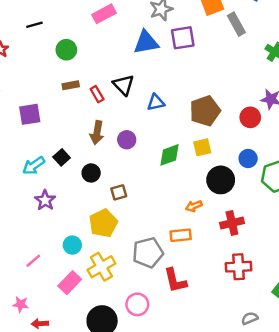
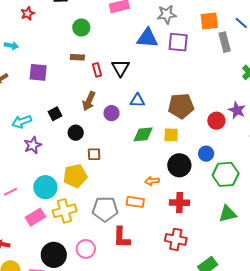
blue triangle: (156, 102) -> (137, 100), moved
cyan arrow: (34, 166) -> (22, 122), moved
cyan circle: (72, 245) -> (45, 187), size x1.5

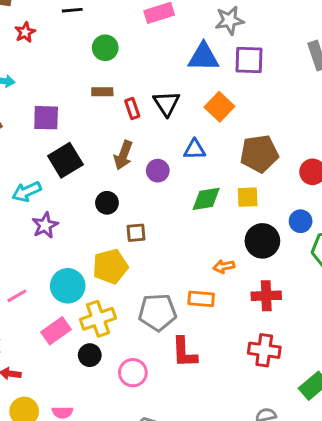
orange square: (209, 21) -> (219, 107), moved, turned -36
black square: (55, 114) -> (65, 160), moved, size x1.6
black circle: (54, 255) -> (90, 355), moved, size x0.6

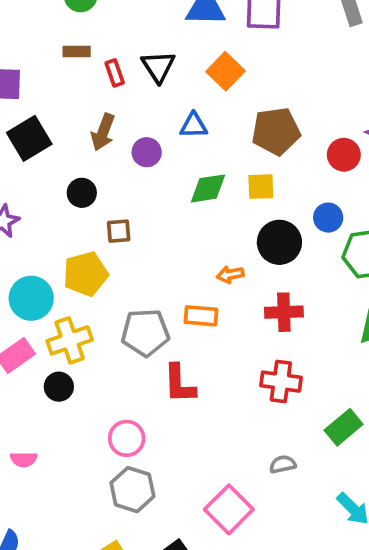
pink circle: (133, 373) -> (127, 438), moved

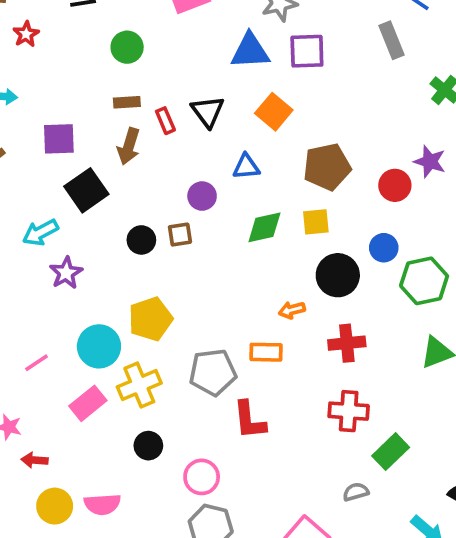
brown arrow: (103, 132) -> (129, 146), moved
brown square: (119, 231) -> (180, 235), moved
black circle: (59, 387) -> (148, 446), moved
green rectangle: (344, 427) -> (391, 452), moved
pink semicircle: (24, 459) -> (102, 504), size x1.4

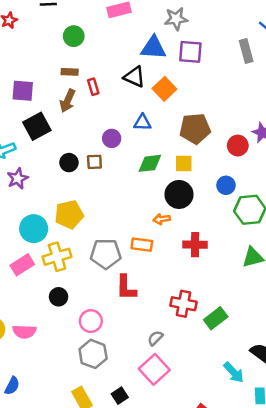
black triangle: (208, 112) -> (134, 77), moved, turned -35
black circle: (338, 275) -> (179, 194), moved
red cross: (349, 411) -> (183, 304), moved
gray semicircle: (356, 492) -> (155, 338), moved, turned -35

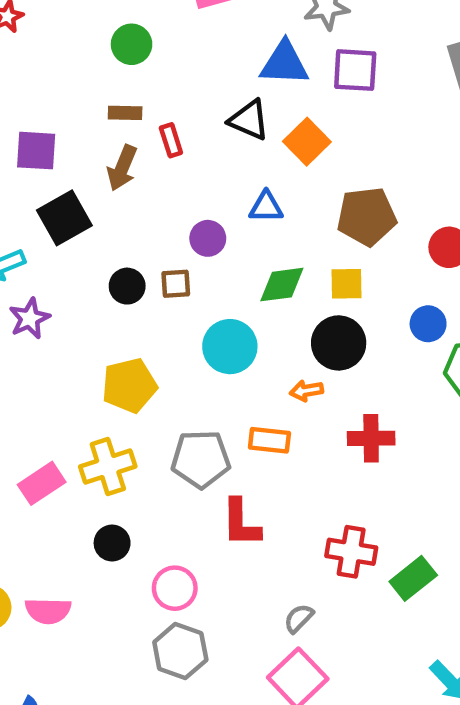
cyan circle: (34, 229) -> (230, 347), moved

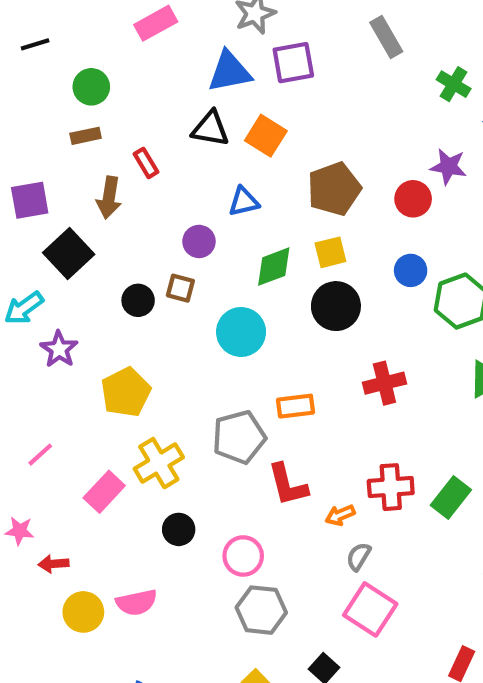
brown rectangle: (125, 113) -> (86, 136), moved
brown square: (176, 284) -> (180, 288), turned 32
yellow pentagon: (129, 385) -> (126, 392), moved
orange arrow: (306, 391) -> (340, 515), moved

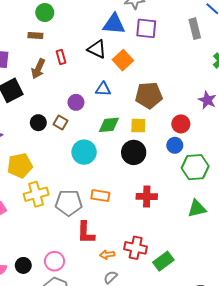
red circle: (413, 199) -> (181, 124), moved
yellow cross: (159, 463) -> (36, 194), moved
black circle: (179, 529) -> (23, 265), moved

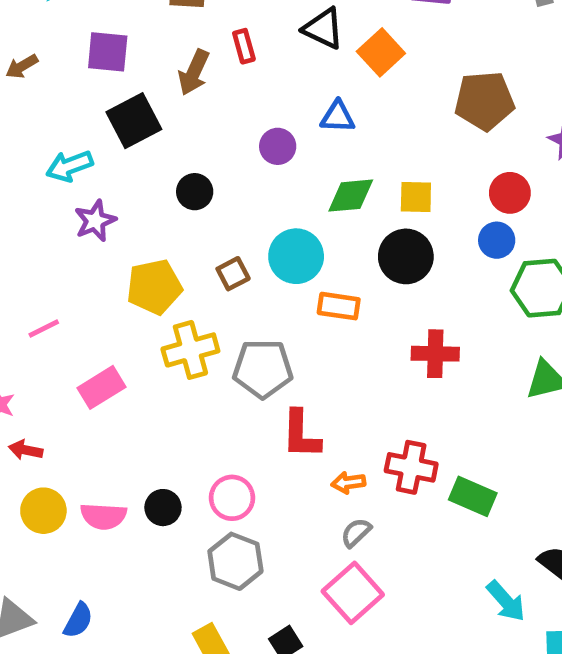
brown pentagon: (149, 95) -> (484, 101), moved
brown square: (61, 122) -> (233, 274), moved, turned 32
orange rectangle: (100, 196) -> (339, 306), moved
green rectangle: (163, 261) -> (473, 496), turned 60

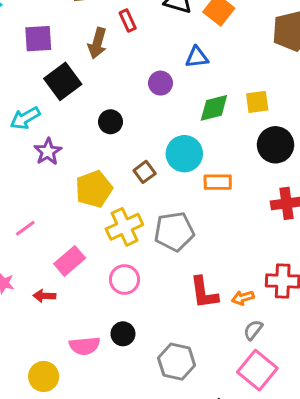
black circle: (406, 256) -> (276, 145), moved
red L-shape: (301, 434) -> (204, 293), moved
red arrow: (26, 450) -> (44, 296), moved
pink circle: (232, 498) -> (124, 280), moved
yellow circle: (43, 511) -> (44, 376), moved

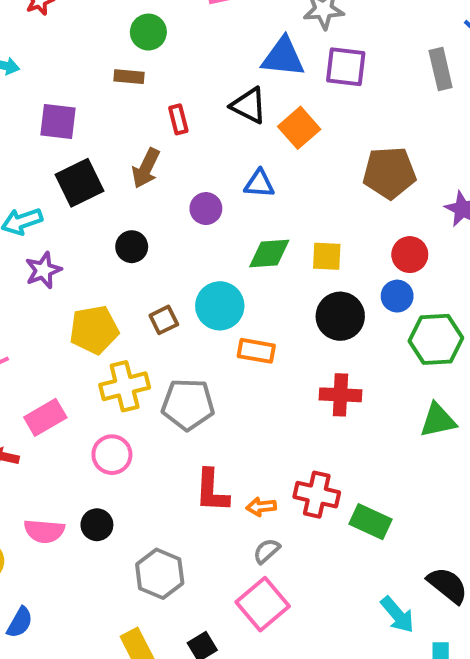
brown arrow: (97, 43) -> (146, 168), moved

